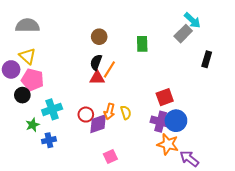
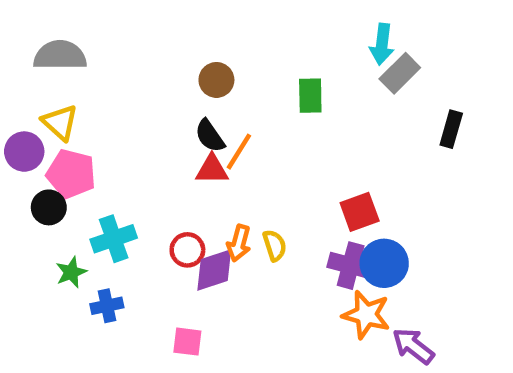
cyan arrow: (192, 20) -> (382, 44), moved, turned 54
black semicircle: (96, 62) -> (210, 136), turned -56
pink square: (110, 157) -> (187, 342), moved, turned 32

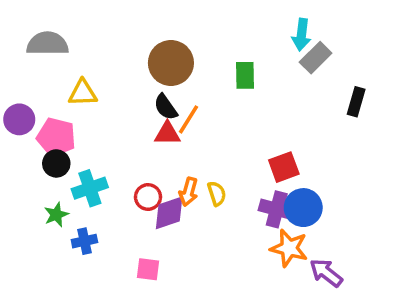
brown circle: (216, 80) -> (171, 63), size x1.6
yellow triangle: (60, 122) -> (83, 93), moved, turned -44
black circle: (49, 207) -> (56, 163), moved

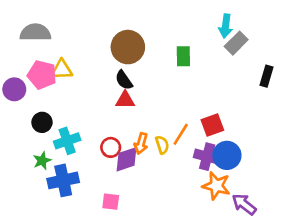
orange line: (189, 119) -> (181, 134), moved
pink pentagon: (56, 137) -> (42, 75), moved
blue cross: (84, 241) -> (63, 180), size x1.6

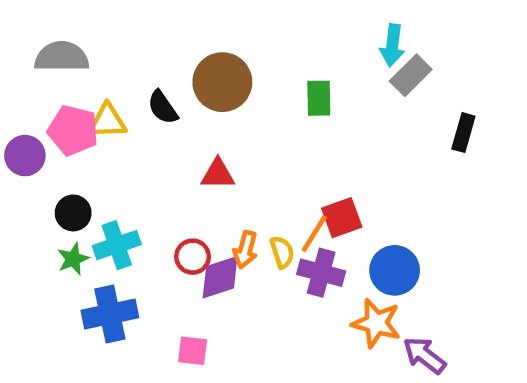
black semicircle: (124, 80) -> (163, 107), moved
red square: (212, 125) -> (342, 218), moved
purple cross: (207, 157) -> (321, 273), moved
green star: (42, 161) -> (73, 259), moved

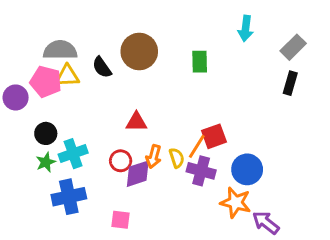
gray semicircle: (62, 57) -> (60, 50), moved
gray rectangle: (411, 75) -> (293, 47), moved
red triangle: (218, 174) -> (136, 122), moved

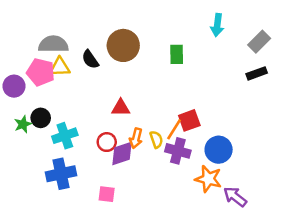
black rectangle: (290, 83) -> (257, 73), turned 54
green star: (46, 162) -> (23, 124), moved

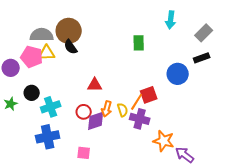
brown circle: (123, 45) -> (69, 31), moved
green star: (23, 124) -> (11, 104), moved
blue circle: (219, 150) -> (178, 74), moved

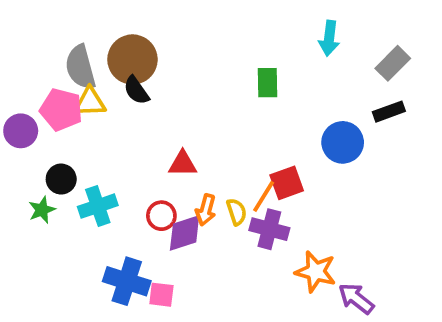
gray semicircle: (42, 35) -> (80, 67), turned -105
green star: (11, 104) -> (42, 210), moved
blue cross: (48, 137) -> (127, 281), moved, turned 30

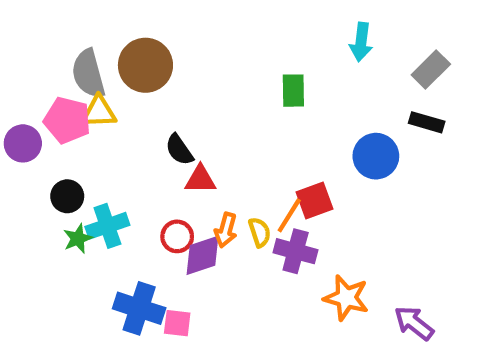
black semicircle: (136, 90) -> (179, 150), moved
black rectangle: (389, 112) -> (427, 122), turned 36
green star: (42, 210) -> (78, 239), moved
purple arrow: (356, 299) -> (414, 323), moved

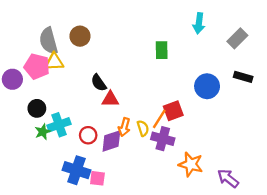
brown circle: (145, 65) -> (80, 36), size x0.7
black rectangle: (427, 122) -> (243, 77), moved
red circle: (177, 236) -> (88, 135), moved

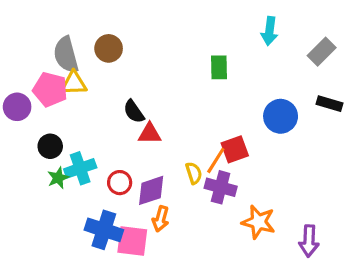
orange arrow: (124, 127) -> (161, 219), moved
pink square: (97, 178) -> (132, 241), size x1.5
purple arrow: (228, 178) -> (309, 241), turned -125

